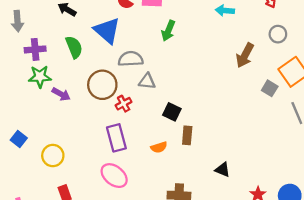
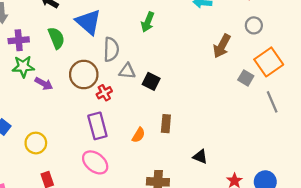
gray semicircle: (131, 59) -> (111, 49), turned 95
black square: (172, 112) -> (151, 81), moved
orange semicircle: (159, 147) -> (139, 135), turned -42

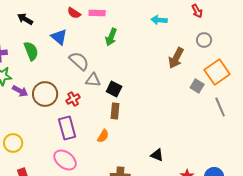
blue triangle: (88, 22) -> (59, 37), size x0.7
gray semicircle: (111, 49) -> (79, 61), turned -50
brown circle: (84, 75) -> (45, 94), moved
brown rectangle: (166, 124) -> (115, 111), moved

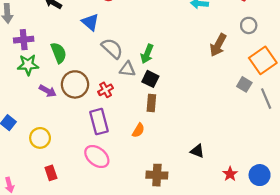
green arrow: (111, 37) -> (147, 54), moved
green semicircle: (31, 51) -> (59, 53), moved
gray square: (197, 86) -> (244, 84), moved
purple arrow: (20, 91) -> (48, 91), moved

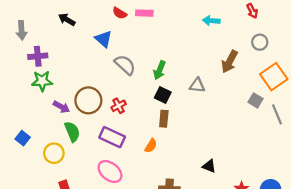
green semicircle: (59, 53) -> (72, 132), moved
gray triangle: (127, 69) -> (197, 85), moved
purple rectangle: (99, 122) -> (112, 137), turned -50

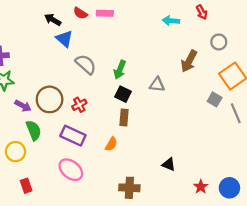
red arrow: (252, 11) -> (202, 12), moved
black arrow: (67, 20) -> (53, 20), moved

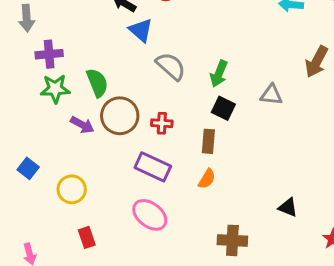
red cross: (79, 105) -> (162, 123), turned 32
brown rectangle: (124, 118) -> (208, 141), moved
green semicircle: (34, 130) -> (97, 83), moved

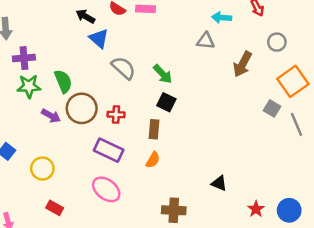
green arrow: (219, 74) -> (163, 74), turned -65
gray triangle: (271, 95) -> (206, 41), moved
red rectangle: (87, 237) -> (55, 208), turned -42

